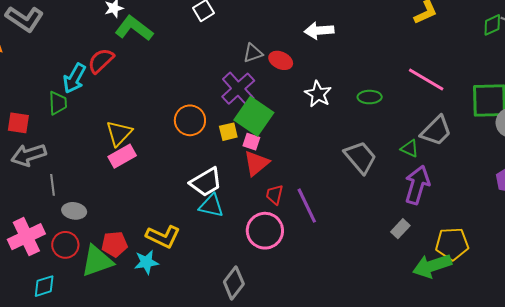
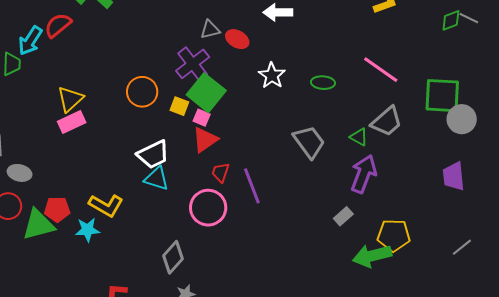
yellow square: (228, 132) -> (179, 106), turned 30

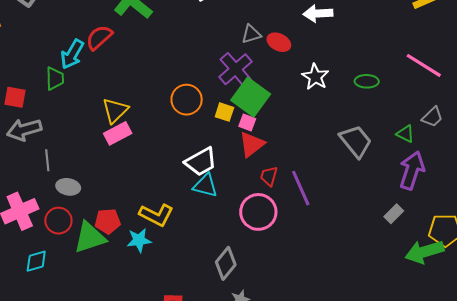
gray trapezoid: (387, 121) -> (432, 117), size x0.7

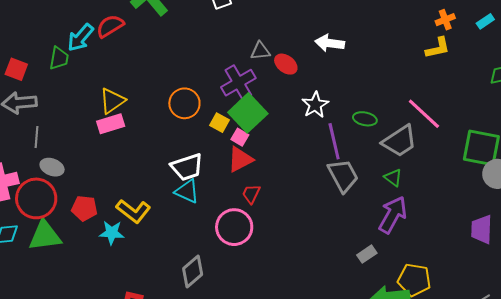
gray trapezoid: (432, 117) -> (400, 141), moved, size x1.6
purple line: (301, 188) -> (334, 141), moved
red circle: (58, 221) -> (36, 198), size x1.5
green triangle: (90, 238) -> (45, 236), moved

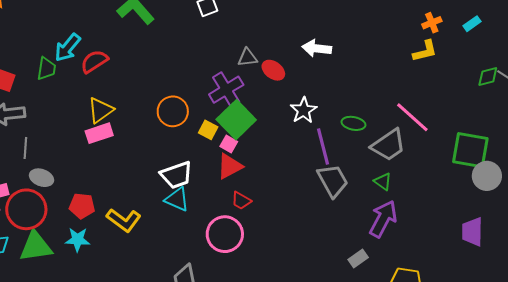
red semicircle: (110, 26) -> (94, 61), moved
red trapezoid: (251, 194) -> (241, 201), turned -85
red pentagon: (84, 208) -> (82, 206), moved
cyan star: (112, 233) -> (78, 240), moved

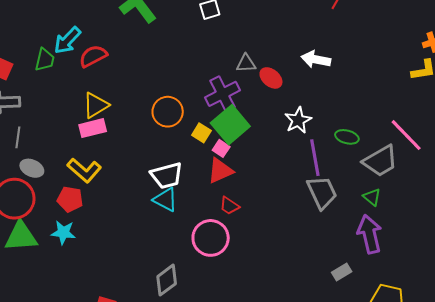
purple arrow: (383, 219) -> (370, 234), turned -45
yellow L-shape: (124, 220) -> (84, 170), moved

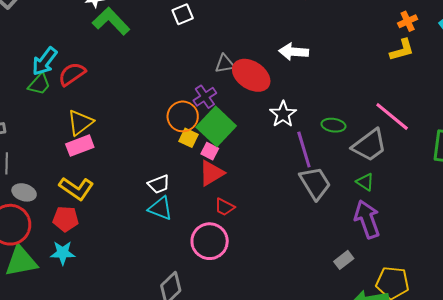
green trapezoid: (45, 60) -> (39, 84), moved, turned 35
red ellipse: (271, 78) -> (251, 75), size x1.6
purple cross: (222, 94) -> (205, 97), size x0.7
orange circle: (168, 112) -> (183, 116), moved
white trapezoid: (167, 175) -> (159, 184), size x0.7

